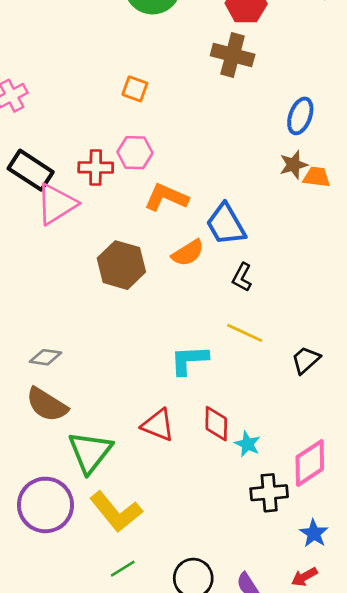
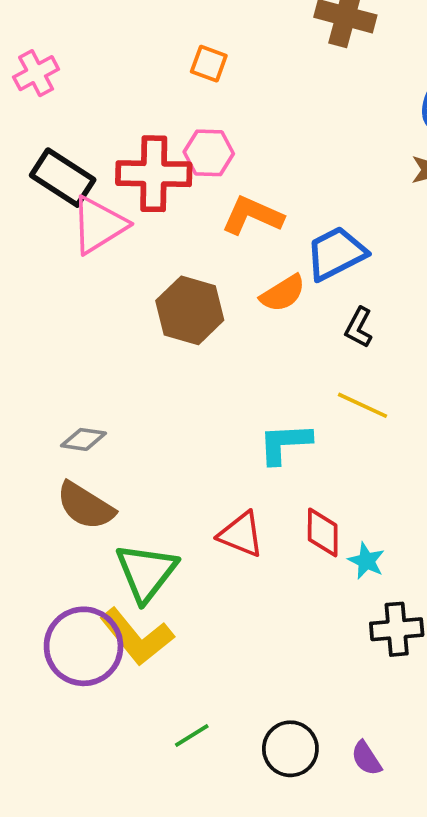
red cross: (96, 167) -> (154, 174), size x1.5
blue trapezoid: (226, 224) -> (336, 253), turned 93
yellow L-shape: (116, 512) -> (137, 637), moved

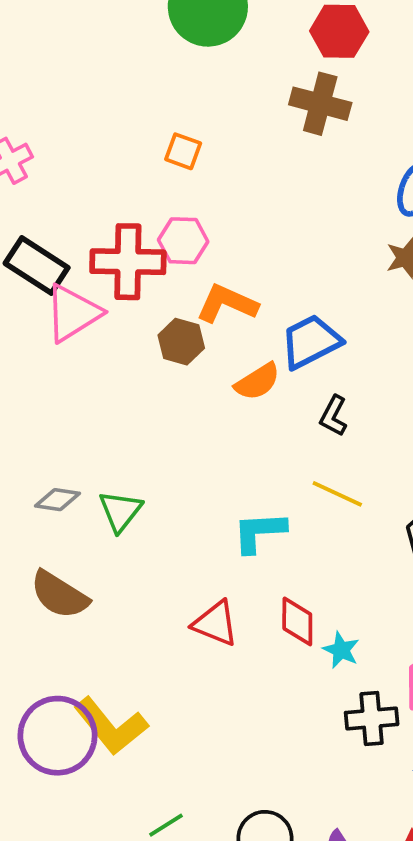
brown hexagon: (190, 310) -> (181, 342), moved, size x0.7
gray diamond: (84, 439) -> (57, 500), moved
green triangle: (146, 572) -> (120, 511), moved, size x0.7

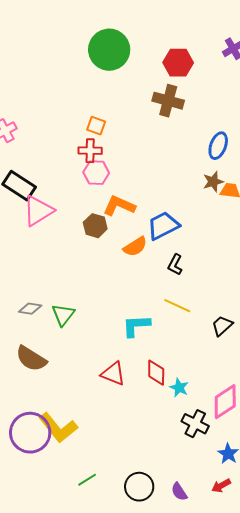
red cross: (128, 262) -> (90, 151), moved, size x0.6
black cross: (372, 719) -> (195, 424), turned 32

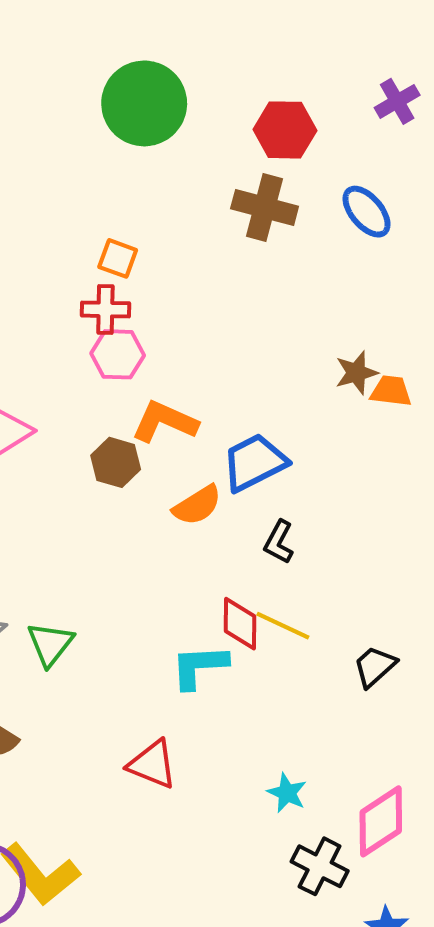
blue ellipse: (218, 146) -> (367, 212), moved, turned -60
red diamond: (156, 373) -> (240, 624), moved

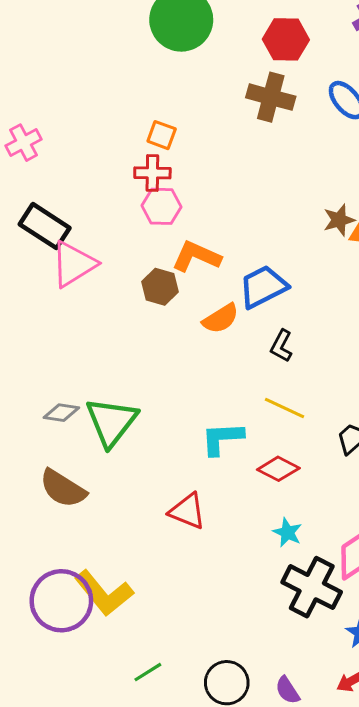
red diamond: (240, 624) -> (278, 469), moved, turned -63
green triangle: (50, 644) -> (111, 422), size x1.5
black cross: (320, 866) -> (312, 587), size x1.4

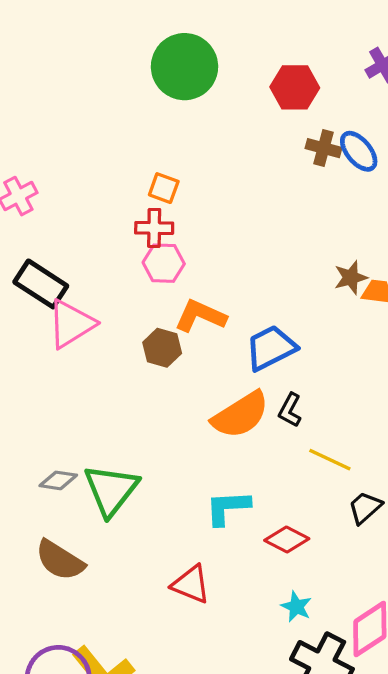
brown cross: (271, 97) -> (324, 148), moved, size x0.7
orange semicircle: (221, 319) -> (240, 415), moved, size x1.5
yellow line: (284, 408) -> (330, 460), moved

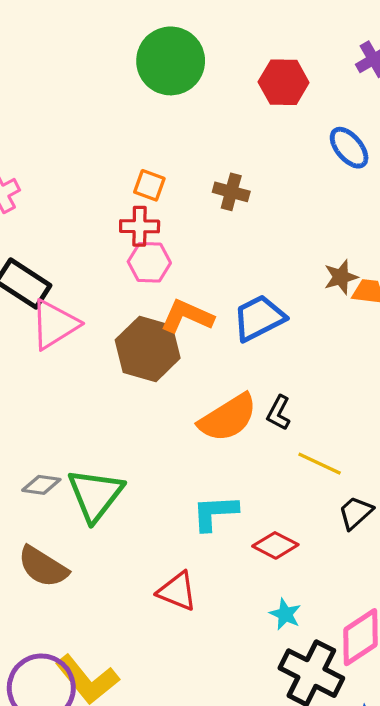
brown cross: (324, 148) -> (231, 192), moved
brown hexagon: (162, 348) -> (148, 349), size x1.6
blue trapezoid: (271, 348) -> (259, 318), moved

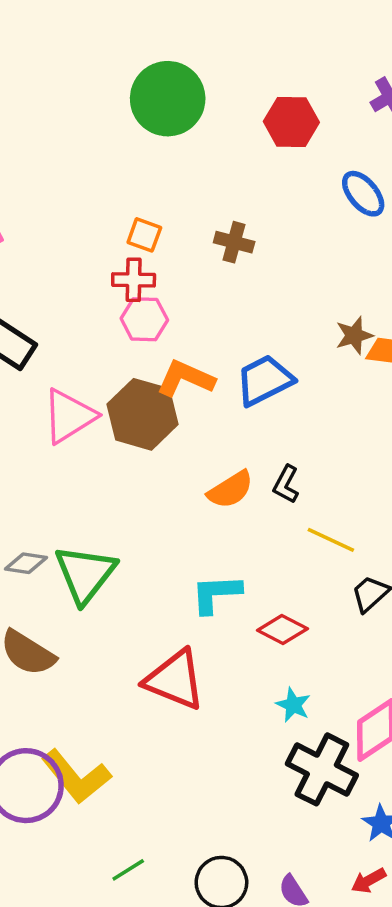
pink triangle: (54, 324) -> (69, 416), moved
orange semicircle: (228, 418) -> (230, 490), size x0.7
red triangle: (177, 591) -> (175, 680), size x1.4

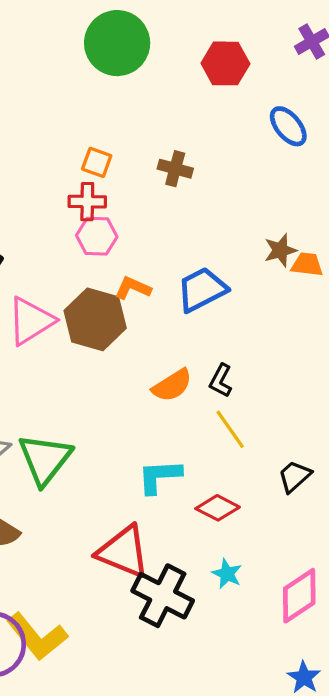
orange L-shape: (186, 378) -> (133, 288), size x0.7
yellow line: (331, 540) -> (230, 429), moved, turned 30
black cross: (322, 769) -> (163, 596), moved

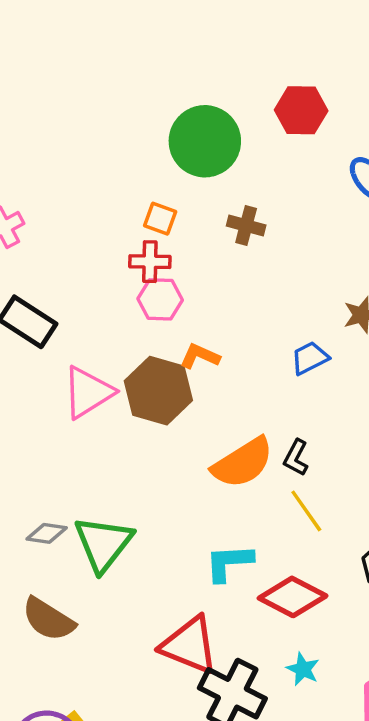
green circle: (117, 43) -> (205, 141), moved
blue trapezoid: (202, 290) -> (310, 358), moved, size x0.7
orange semicircle: (172, 385) -> (243, 463), size x1.4
red diamond: (218, 508) -> (293, 597), size x1.4

